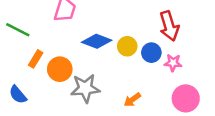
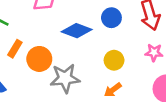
yellow circle: (127, 46) -> (114, 60), moved
blue circle: (151, 53) -> (111, 18), moved

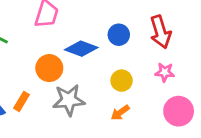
orange rectangle: (15, 49) -> (21, 101), moved
orange circle: (39, 59) -> (49, 68), moved

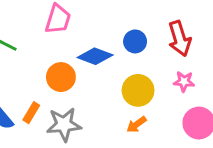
yellow circle: (122, 81) -> (138, 90), size x1.4
gray star: (69, 100) -> (64, 124), moved

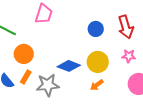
blue diamond: (95, 56) -> (69, 66), moved
orange circle: (61, 77) -> (24, 54), moved

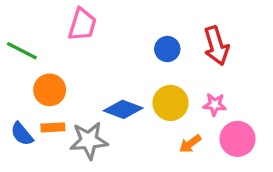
pink star: (129, 56) -> (215, 105), moved
orange rectangle: (26, 77) -> (53, 127), turned 56
orange arrow: (97, 85) -> (190, 144), moved

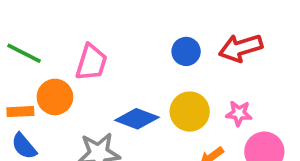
pink trapezoid: (82, 25) -> (91, 62), moved
red arrow: (216, 46) -> (241, 48), turned 90
orange rectangle: (53, 127) -> (20, 112), moved

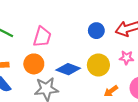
orange circle: (55, 97) -> (34, 64), moved
pink star: (239, 113) -> (127, 58), moved

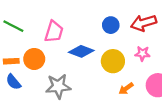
orange circle: (34, 64) -> (34, 59), moved
blue diamond: (68, 69) -> (81, 51), moved

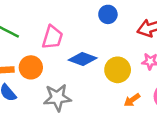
blue circle: (111, 25) -> (108, 14), moved

